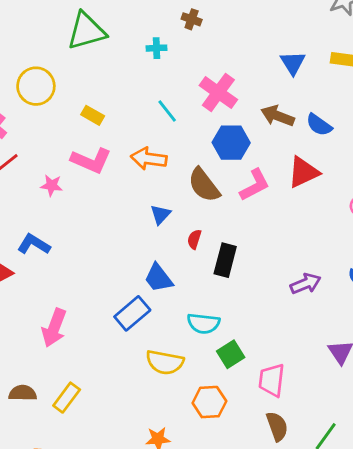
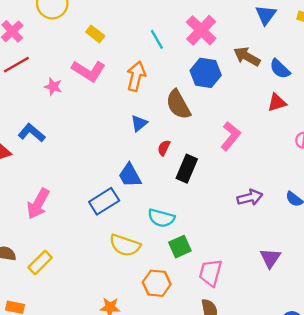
orange arrow: (149, 159) -> (136, 76), turned 88
red triangle: (303, 172) -> (277, 103), moved, size x0.7
pink L-shape: (255, 185) -> (231, 136), moved, turned -32

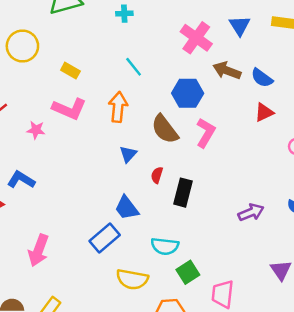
pink cross: (201, 30) -> (196, 38), moved
pink L-shape: (231, 136) -> (206, 133), moved

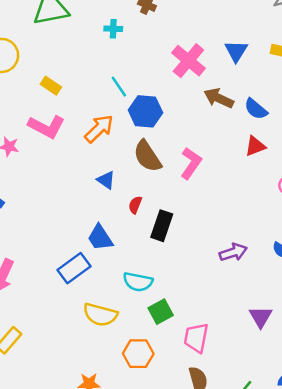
blue hexagon: (188, 93) -> (145, 111), moved
orange arrow: (118, 107) -> (99, 129), turned 36
blue triangle: (128, 154) -> (106, 180), turned -42

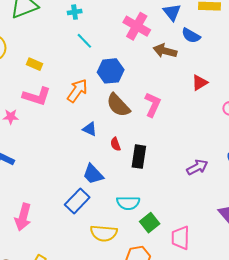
cyan line: (119, 87) -> (84, 41), moved
blue semicircle: (256, 109) -> (191, 36), moved
red semicircle: (135, 205) -> (115, 144), turned -32

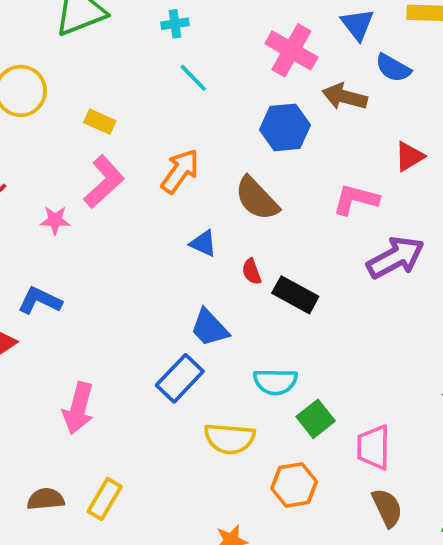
blue hexagon: (111, 71) -> (285, 127), moved
pink L-shape: (37, 96) -> (104, 182), turned -60
pink L-shape: (153, 105) -> (356, 199), moved, turned -100
black rectangle: (139, 157) -> (295, 295), turned -70
purple arrow: (197, 167) -> (396, 257), moved, size x1.4

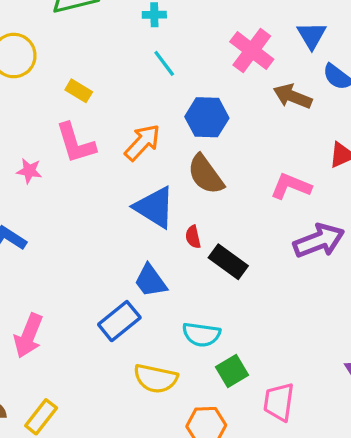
blue hexagon: (285, 127) -> (207, 117), moved
pink L-shape: (104, 182) -> (76, 143), turned 108
blue triangle: (203, 243) -> (155, 207), size x1.8

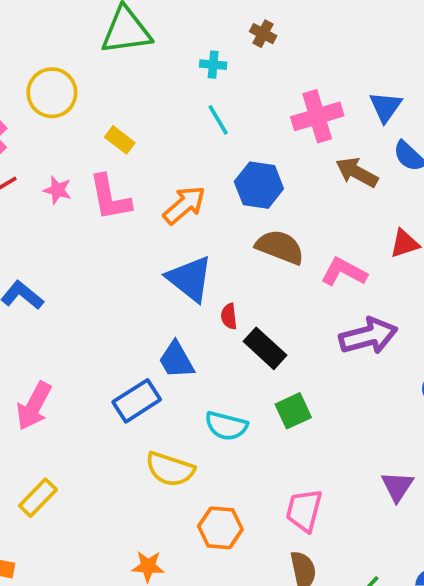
pink cross: (252, 50) -> (317, 116), turned 30
pink star: (29, 171) -> (57, 190), moved
brown semicircle: (206, 174) -> (280, 247), moved, turned 141
green square: (232, 371) -> (293, 411), moved

